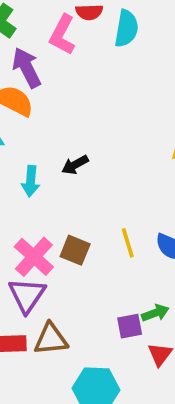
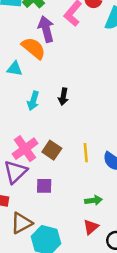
black arrow: (75, 165) -> (63, 97), turned -63
purple square: (130, 326) -> (44, 186), moved
brown triangle: (51, 339) -> (22, 223), moved, turned -35

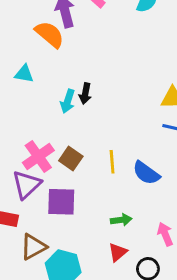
cyan triangle: (15, 69) -> (24, 74), moved
cyan arrow: (33, 101) -> (68, 101), moved
purple square: (44, 186) -> (61, 202), size x1.5

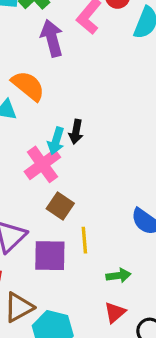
orange semicircle: (50, 34) -> (28, 86), moved
pink cross: (38, 156) -> (42, 164), moved
yellow line: (112, 162) -> (84, 240), moved

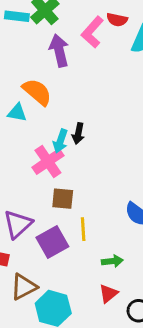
brown square: (60, 206) -> (63, 199), turned -30
purple square: (50, 256) -> (52, 242), turned -32

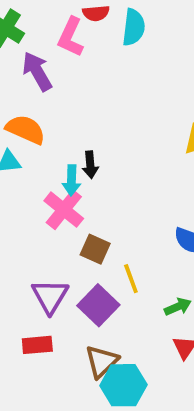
brown square: (63, 199) -> (95, 249), turned 35
brown triangle: (24, 287) -> (102, 361), moved

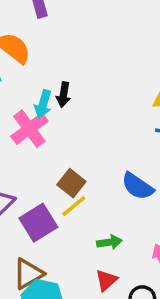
brown square: (95, 249) -> (71, 183), moved
yellow line: (131, 279) -> (74, 206), turned 56

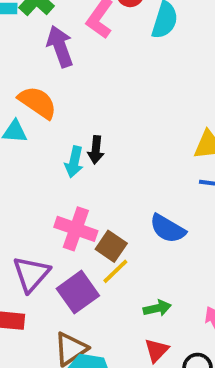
pink cross: (29, 129) -> (76, 229), moved, turned -30
blue semicircle: (138, 186) -> (168, 229), moved

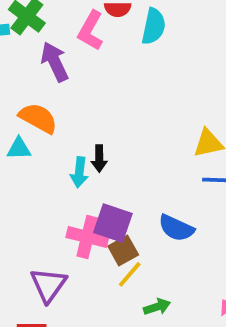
brown square: (111, 246) -> (123, 250), turned 32
purple square: (78, 292) -> (113, 223), moved, turned -30
green arrow: (157, 308) -> (157, 307), moved

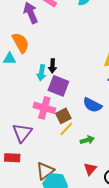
orange semicircle: (38, 118) -> (21, 43), turned 30
purple square: (113, 223) -> (58, 86), moved
green arrow: (157, 307) -> (87, 140), moved

